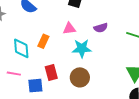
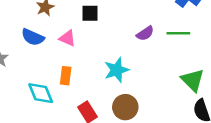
purple semicircle: (101, 28) -> (145, 33), moved
pink triangle: (69, 29) -> (67, 38), moved, turned 48

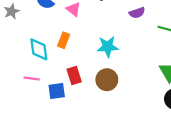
purple semicircle: (145, 33) -> (137, 13), moved

